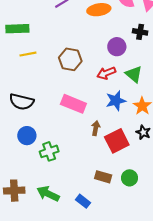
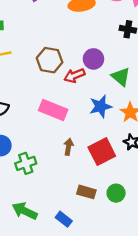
purple circle: (117, 47) -> (93, 59), moved
red arrow: (106, 73) -> (74, 76), moved
brown arrow: (96, 128) -> (69, 147), moved

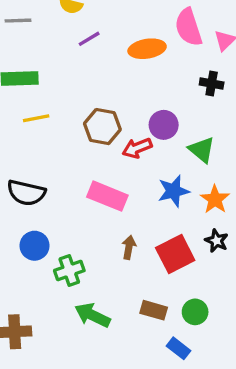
green arrow: (25, 211) -> (92, 315), moved
blue rectangle: (64, 219) -> (179, 348), moved

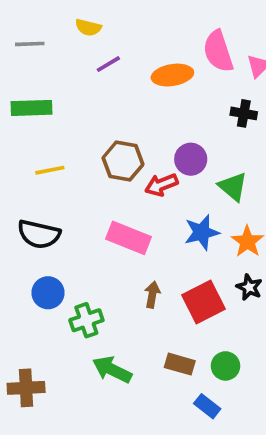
yellow line: (36, 118) -> (50, 170), moved

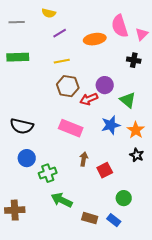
yellow line: (50, 170) -> (62, 61), moved
red square: (204, 302) -> (105, 170), moved, size x0.7
brown rectangle: (180, 364) -> (90, 218), moved

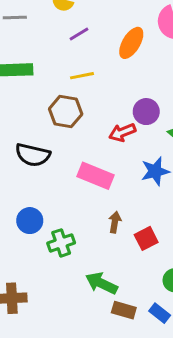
orange ellipse: (95, 39) -> (131, 43), turned -50
brown hexagon: (68, 86) -> (66, 112), moved
black semicircle: (22, 126) -> (33, 155), moved
green arrow: (62, 200) -> (101, 283), moved

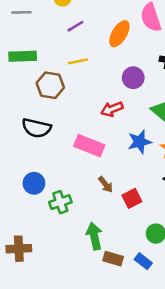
brown hexagon: (66, 112) -> (50, 85), moved
purple circle: (146, 112) -> (133, 78), moved
brown arrow: (115, 222) -> (106, 185), turned 132
green arrow: (101, 283) -> (94, 236), turned 52

